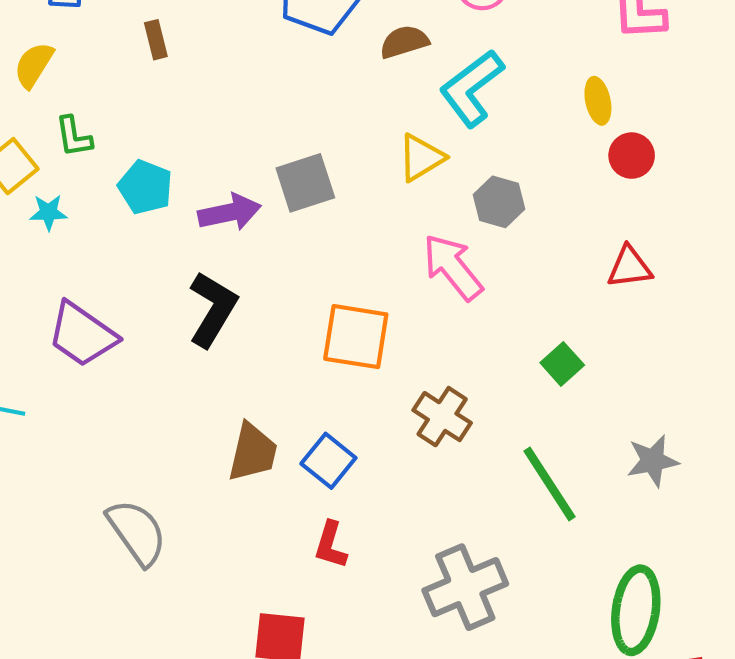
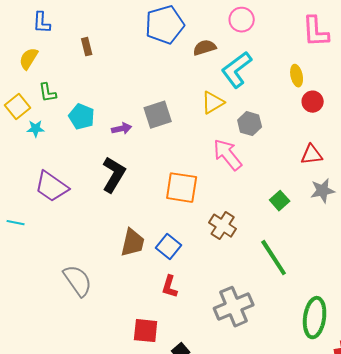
purple arrow: (230, 212) -> (122, 129), size x0.7
gray star: (653, 461) -> (323, 191), moved

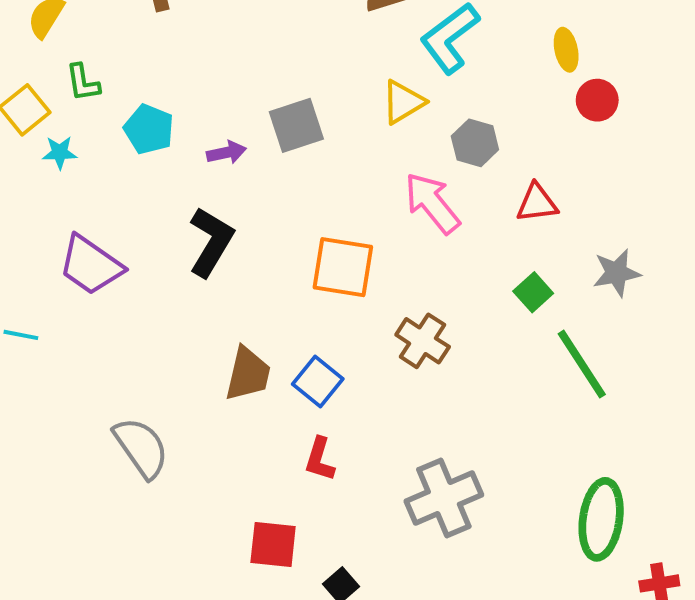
red triangle: (312, 155) -> (537, 203), moved
green line: (274, 258) -> (582, 364), moved

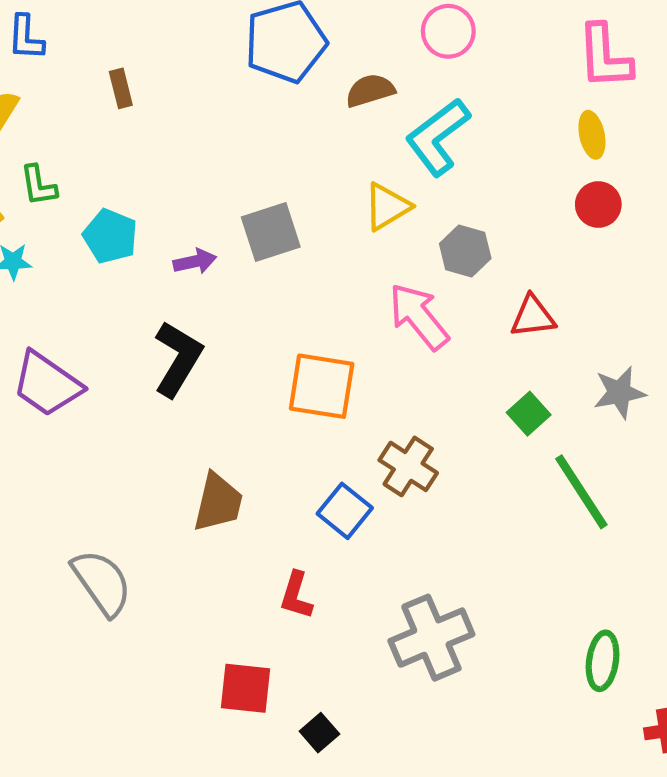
yellow ellipse: (566, 50) -> (592, 135), moved
blue square: (318, 382) -> (345, 511), moved
green ellipse: (601, 519) -> (603, 661), size x0.7

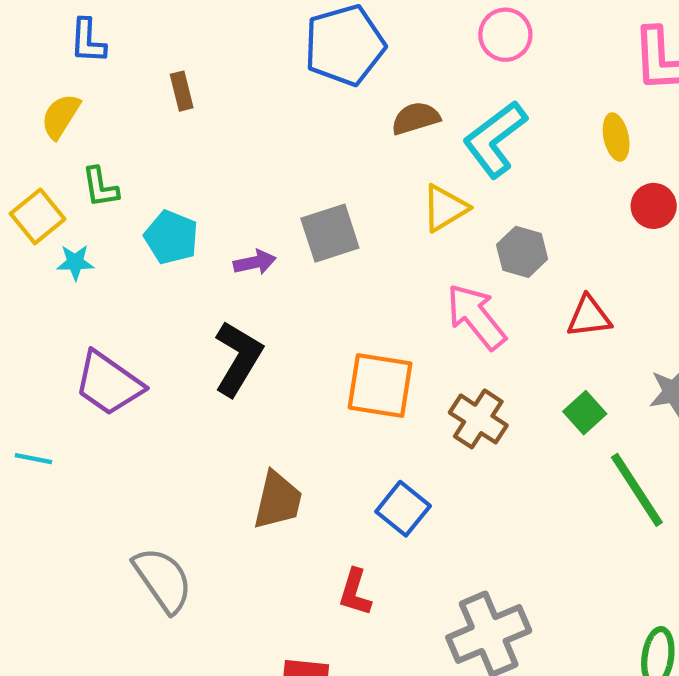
brown semicircle: (370, 90) -> (416, 118), moved
yellow ellipse: (592, 135) -> (616, 137), moved
brown cross: (408, 466) -> (478, 419), moved

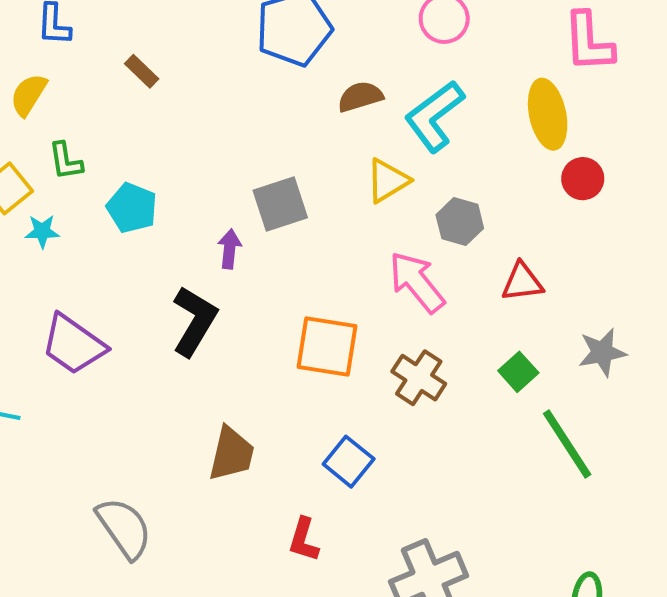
brown rectangle: (182, 91) -> (142, 71), turned -32
yellow ellipse: (616, 137) -> (548, 114), size x1.6
purple arrow: (255, 262) -> (230, 249), moved, turned -72

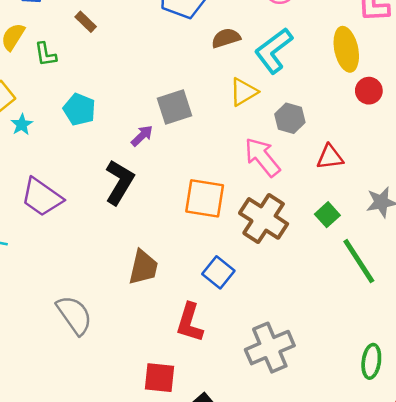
green L-shape: (66, 161) -> (46, 54), moved
cyan star: (42, 231) -> (22, 125), turned -30
purple arrow: (230, 249) -> (142, 136), turned 40
brown cross: (419, 378) -> (264, 218), size x1.4
red L-shape: (304, 540) -> (190, 323), size x1.4

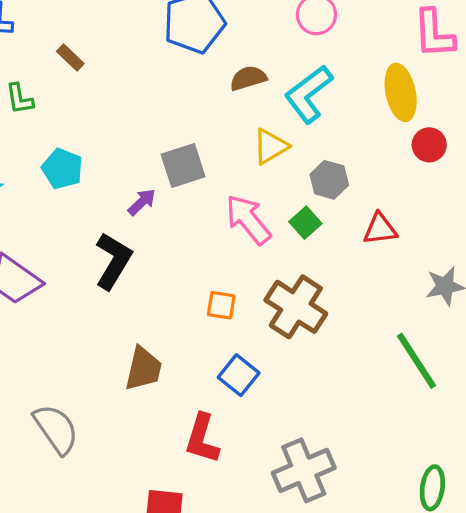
pink arrow: (262, 157) -> (248, 219), moved
orange square: (205, 198) -> (221, 305), moved, size x0.6
green square: (327, 215) -> (305, 223), moved

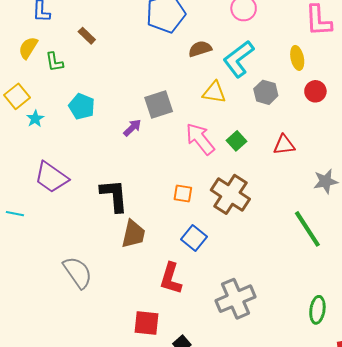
yellow ellipse: (401, 92) -> (297, 58), size x0.7
yellow triangle: (270, 146) -> (214, 92), turned 40
gray hexagon: (329, 180) -> (266, 92), moved
black L-shape: (113, 261) -> (114, 196), moved, turned -36

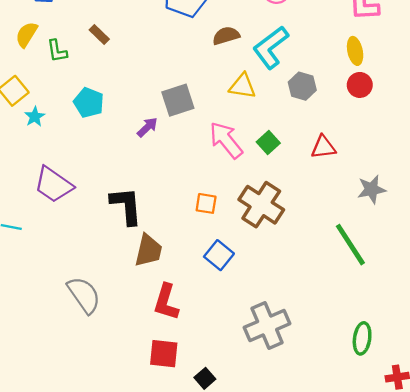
brown rectangle: (87, 36) -> (99, 35), moved
yellow ellipse: (297, 58) -> (355, 51), moved
red L-shape: (171, 278) -> (166, 302), moved

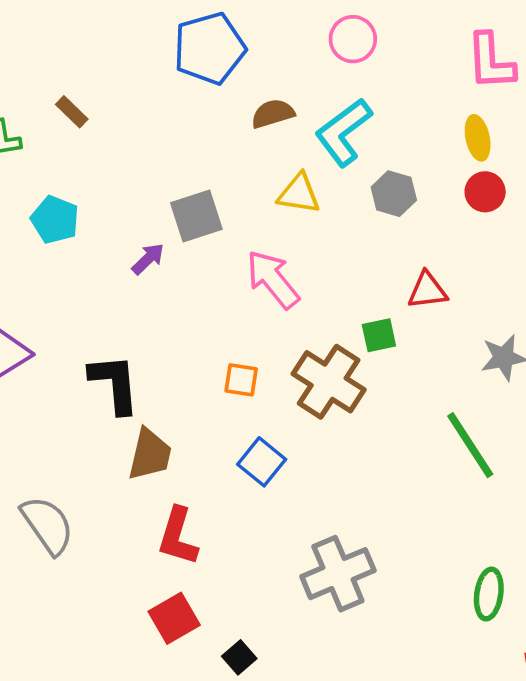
green square: (268, 142) -> (379, 335), moved, turned 30
red square: (164, 354) -> (174, 618), turned -36

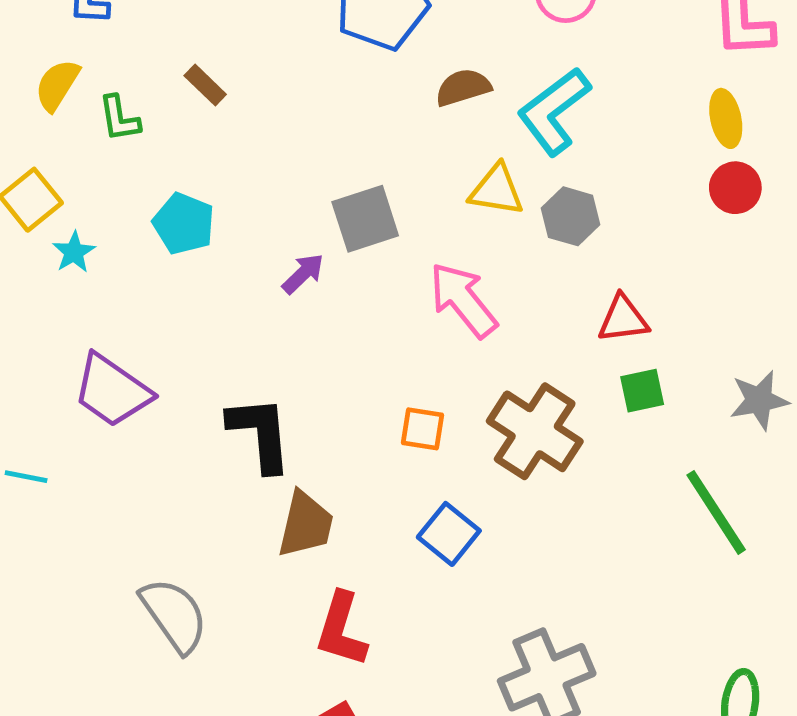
gray hexagon: (394, 194) -> (571, 216), moved
red triangle: (427, 290) -> (623, 319), moved
green square: (379, 335) -> (642, 391), moved

